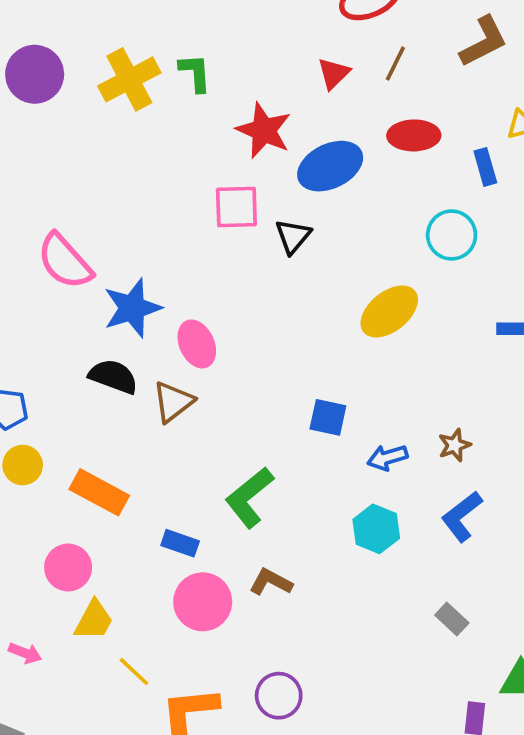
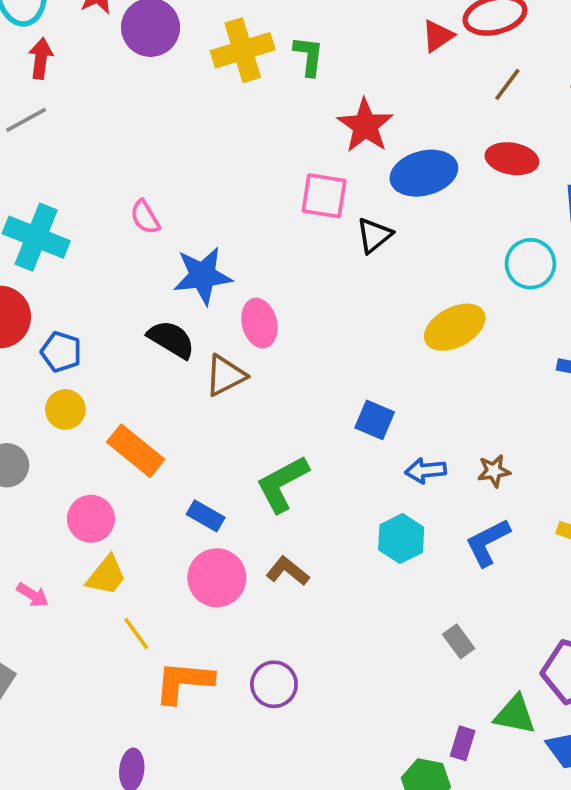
red triangle: (334, 73) -> (438, 36), moved
pink semicircle: (65, 261) -> (145, 217), size x0.6

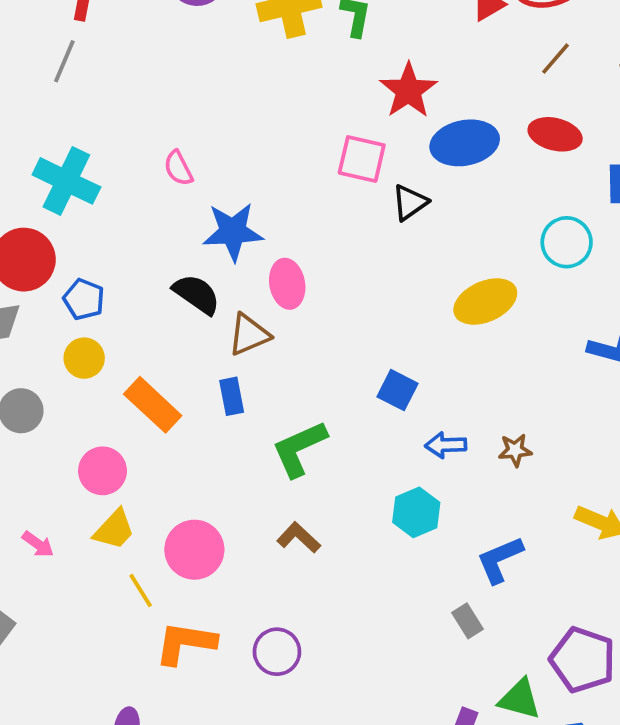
gray line: (26, 120) -> (64, 61), turned -42
blue rectangle: (206, 516) -> (232, 396), moved, turned 45
blue L-shape: (488, 542) -> (500, 560), moved
pink circle: (217, 578) -> (194, 550), moved

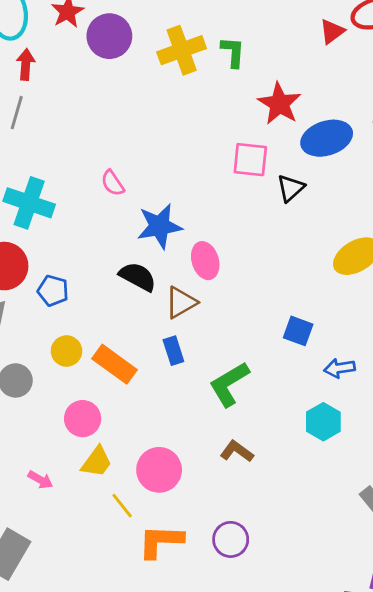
yellow circle: (84, 358) -> (66, 351), moved

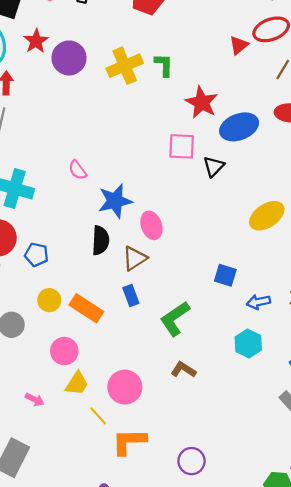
black semicircle: (138, 277) -> (101, 240), turned 68
purple circle: (231, 539) -> (192, 461), moved

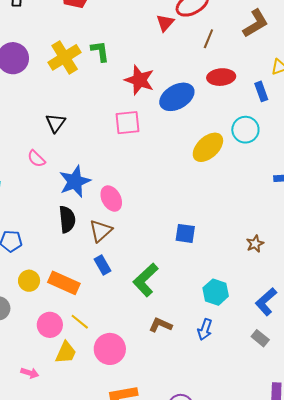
black triangle: (214, 167) -> (56, 123), moved
yellow ellipse: (267, 216) -> (208, 147), moved
blue arrow: (258, 302) -> (205, 329), moved, turned -50
yellow line: (98, 416) -> (80, 322), moved

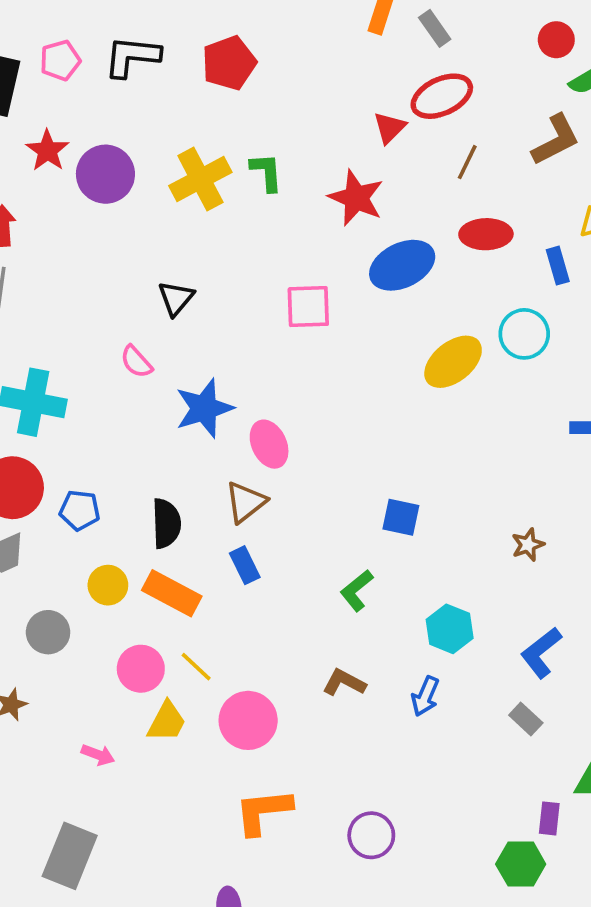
red star: (139, 80) -> (356, 198), moved
black semicircle: (67, 219) -> (166, 523), moved
green L-shape: (146, 280) -> (357, 590), moved, size x0.7

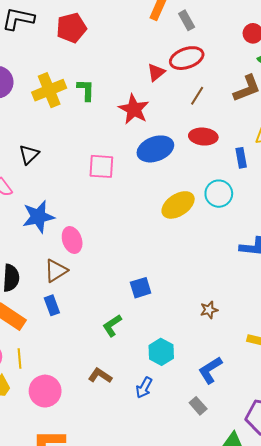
blue square: (401, 517) -> (141, 288), turned -35
yellow line: (196, 667) -> (19, 358), turned 36

